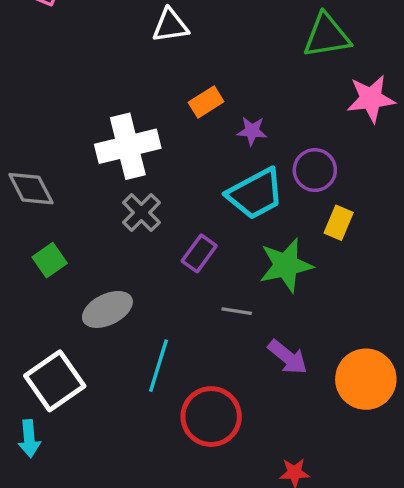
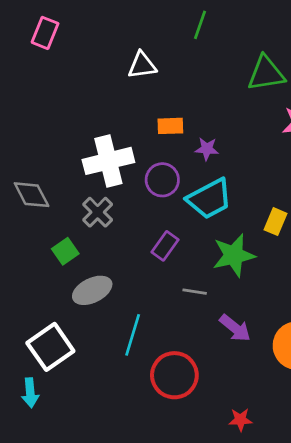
orange rectangle: (206, 102) -> (170, 126), turned 30
purple circle: (315, 170) -> (162, 180), moved
gray cross: (141, 213) -> (98, 212), moved
green square: (50, 260) -> (65, 251), moved

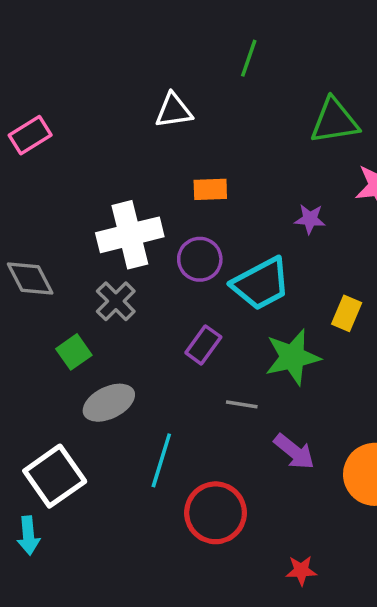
pink rectangle: (45, 33) -> (30, 135), moved, turned 36
purple star: (207, 149) -> (310, 219), moved

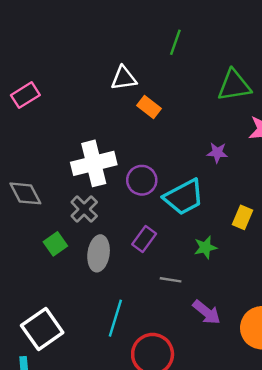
orange rectangle: (210, 189) -> (149, 107), moved, turned 40
green star: (292, 357) -> (205, 247), size x0.6
gray ellipse: (109, 403) -> (99, 253), moved, turned -56

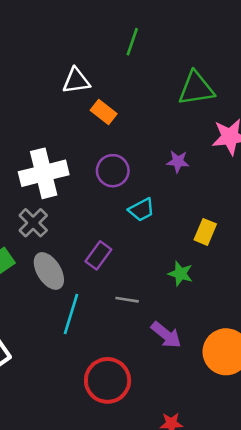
purple circle: (142, 180) -> (113, 171), moved
cyan trapezoid: (184, 197) -> (141, 210), size x0.6
green star: (205, 247) -> (180, 274), moved, turned 30
gray ellipse: (99, 253) -> (49, 271), turned -40
cyan line: (115, 318) -> (71, 314), moved

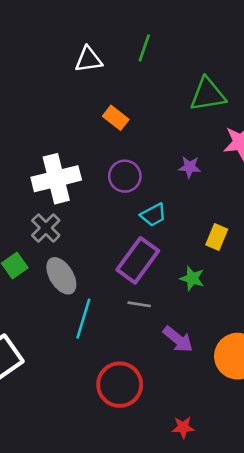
white triangle: (76, 81) -> (89, 60), moved
purple rectangle: (98, 255) -> (138, 260), moved, size x1.6

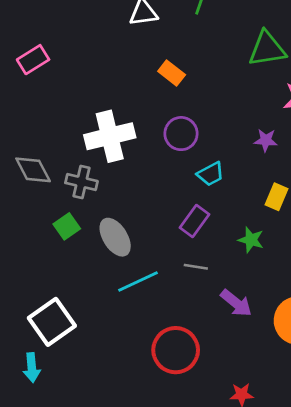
purple star: (190, 167) -> (266, 140), moved
gray cross: (46, 228) -> (81, 182), moved, turned -32
purple rectangle: (138, 260) -> (194, 221), size x0.7
cyan line: (83, 319) -> (138, 282), turned 48

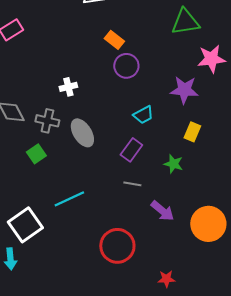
purple circle: (181, 134) -> (126, 66), moved
white cross: (110, 136) -> (68, 87), size x0.5
purple star: (266, 140) -> (184, 90), size x1.6
gray ellipse: (115, 237) -> (82, 133), moved
cyan line: (138, 282) -> (69, 199), moved

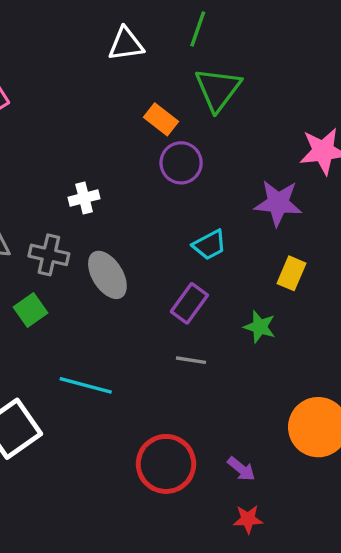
green triangle: (185, 22) -> (218, 89), moved, turned -44
cyan line: (69, 199) -> (86, 385), turned 40
purple arrow: (162, 211) -> (241, 469), moved, size x0.7

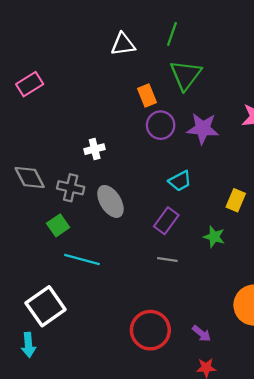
orange rectangle: (161, 119) -> (147, 96), turned 30
purple star: (278, 203) -> (203, 129), moved
cyan line: (86, 385) -> (82, 260), moved

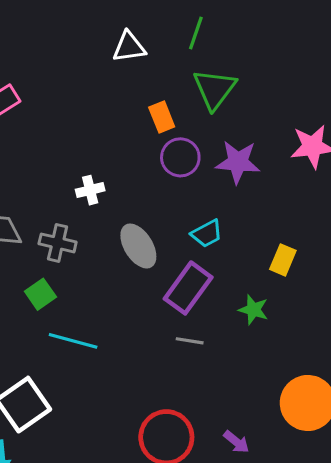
gray ellipse: (110, 201) -> (138, 246), moved
purple rectangle: (166, 221) -> (188, 288), size x1.4

